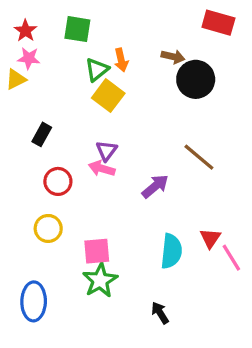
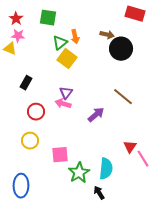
yellow triangle: (16, 79) -> (10, 49), turned 48
cyan semicircle: (171, 251) -> (106, 169), moved
green star: (100, 280) -> (79, 173), moved

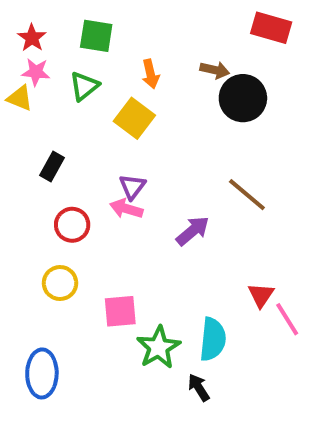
green triangle: (60, 43) -> (84, 86), moved

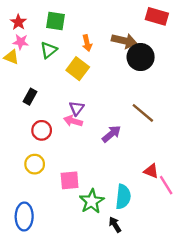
brown arrow: (215, 70) -> (124, 41), size x1.5
red triangle: (261, 295) -> (151, 171), turned -42

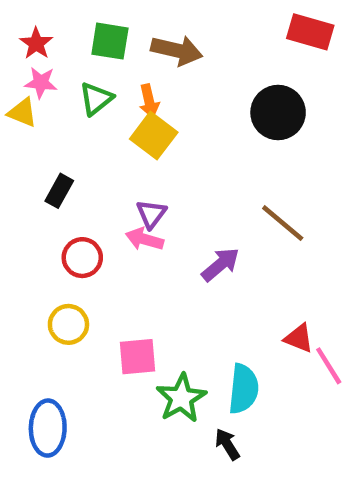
brown arrow: (124, 41) -> (177, 50), moved
orange arrow: (87, 43) -> (149, 101), moved

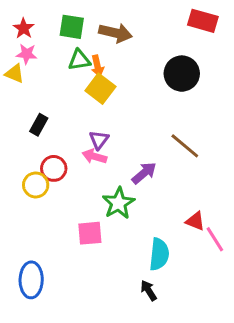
green triangle: (96, 99) -> (79, 60), moved, turned 30
yellow circle: (68, 324) -> (36, 185), moved
green star: (181, 398) -> (119, 203), moved

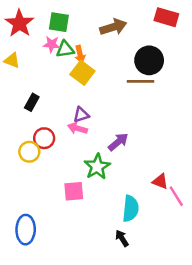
red star: (24, 28) -> (19, 23), size x1.6
brown arrow: (115, 33) -> (113, 27), moved, turned -30
pink star: (27, 54) -> (52, 44), moved
purple triangle: (99, 140) -> (81, 115), turned 35
brown line: (185, 146) -> (140, 81), moved, turned -40

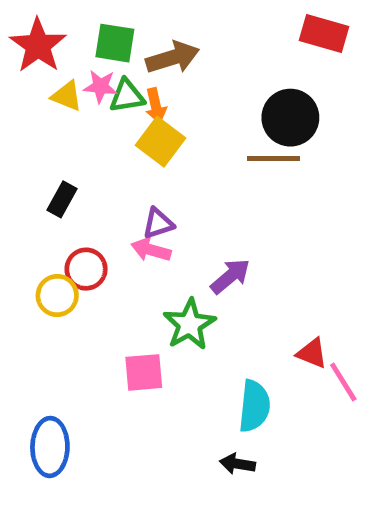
brown arrow: (113, 27) -> (173, 57), moved
yellow triangle: (12, 60) -> (67, 96), moved
black arrow: (122, 238) -> (237, 464), turned -49

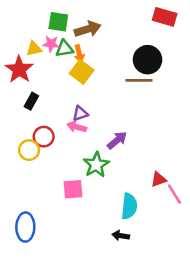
red star: (38, 45) -> (19, 69), moved
yellow triangle: (67, 96) -> (34, 49), turned -35
red triangle: (312, 353) -> (159, 179), turned -42

